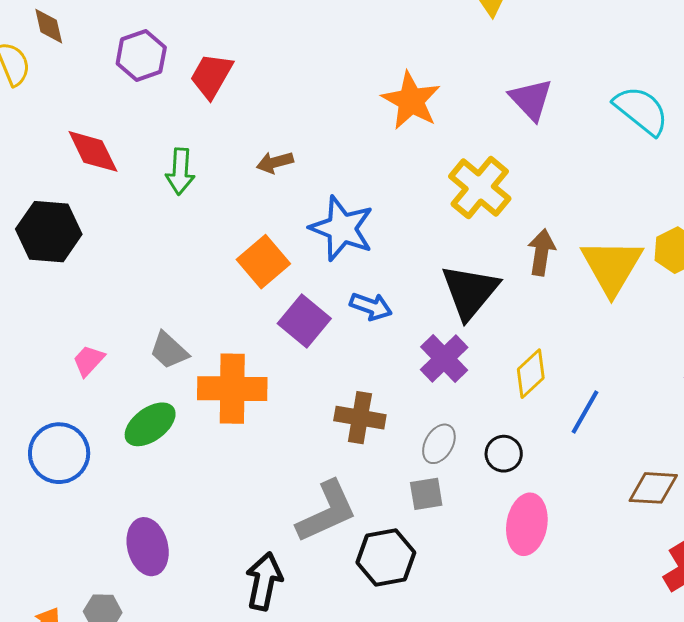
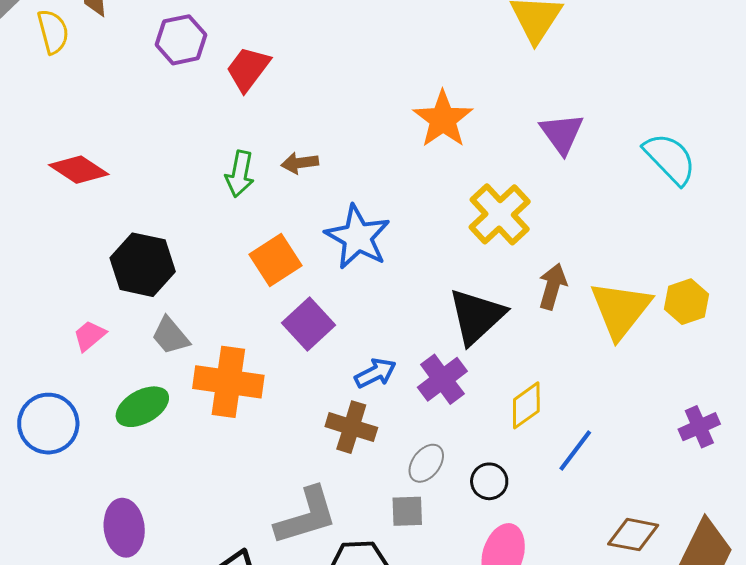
red diamond: (93, 151) -> (79, 170), moved, turned -38
green arrow: (180, 171) -> (240, 174), moved
black hexagon: (49, 232) -> (143, 265), moved
blue arrow: (371, 306) -> (375, 373), moved, turned -54

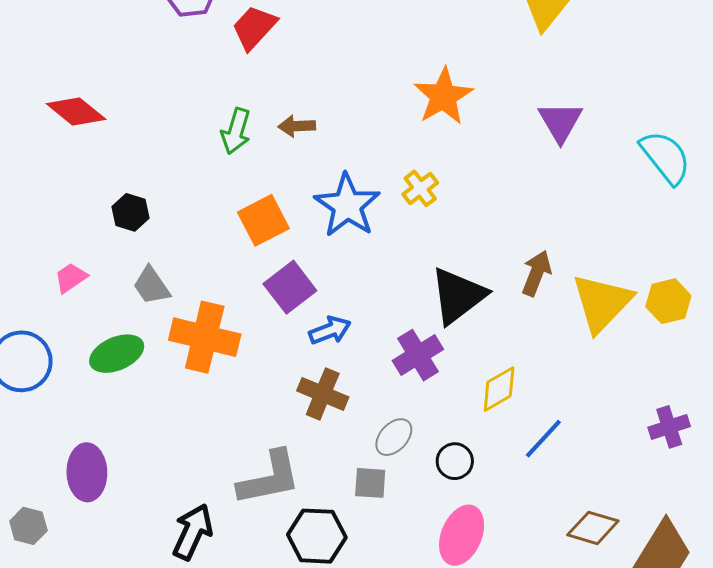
yellow cross: (500, 214) -> (420, 188), moved, size x0.6
black hexagon: (143, 265) -> (131, 212), size x0.6
blue arrow: (375, 373) -> (330, 330), moved

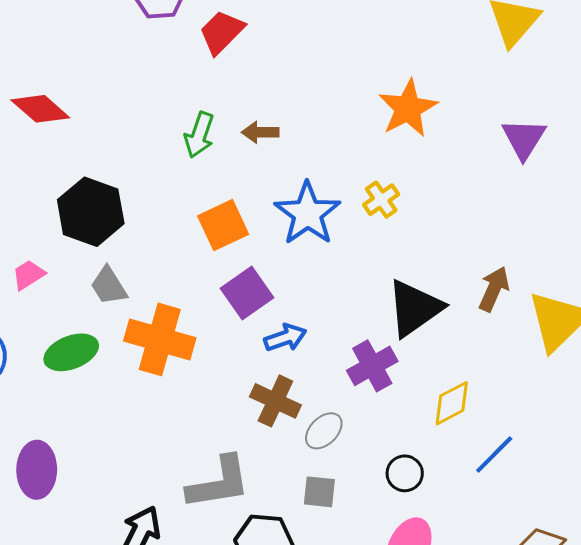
black hexagon: (131, 212) -> (91, 212), size x1.8
gray ellipse: (394, 437) -> (324, 431), moved

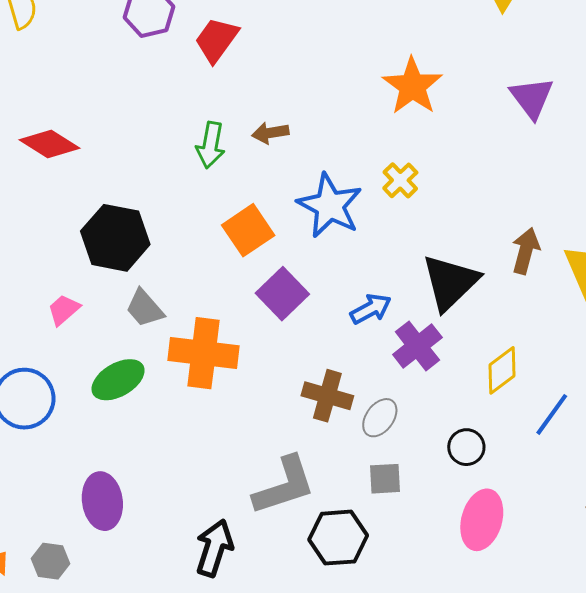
blue arrow: (285, 338) -> (371, 309), moved

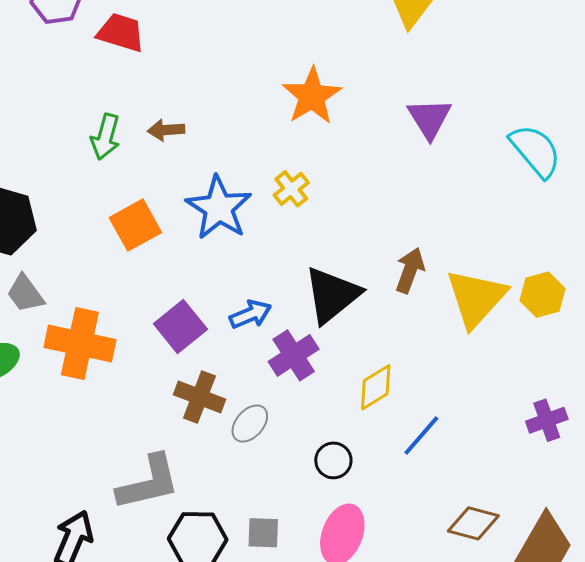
red trapezoid: (217, 40) -> (121, 33), turned 66
purple square: (282, 294) -> (180, 326), moved
gray square: (385, 479) -> (263, 533), moved

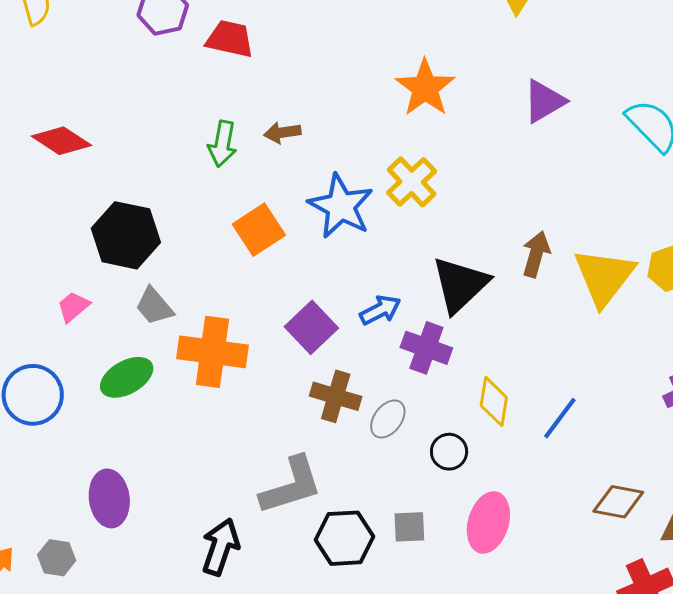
purple triangle: (430, 118) -> (544, 101), turned 36
yellow cross: (291, 189) -> (412, 182), size x1.4
purple cross: (294, 355) -> (426, 348), turned -33
yellow diamond: (376, 387) -> (494, 401), moved, turned -45
black circle: (333, 460) -> (449, 452), moved

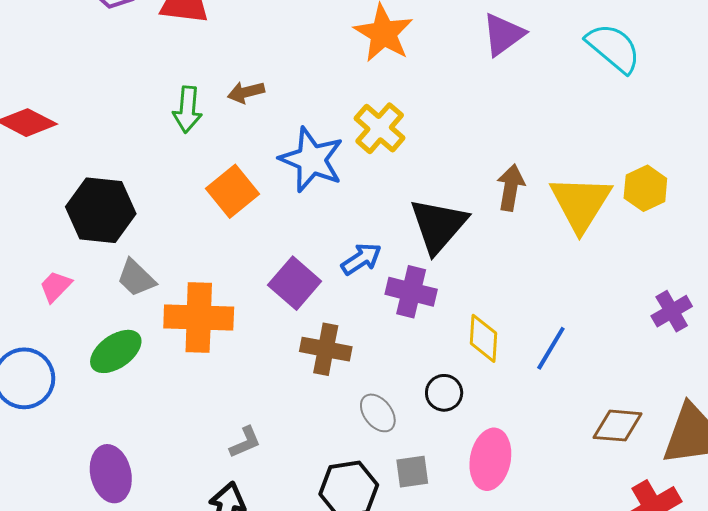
gray ellipse: (388, 419) -> (378, 413), moved, turned -69
gray L-shape: (291, 485) -> (245, 442), moved, size x0.5

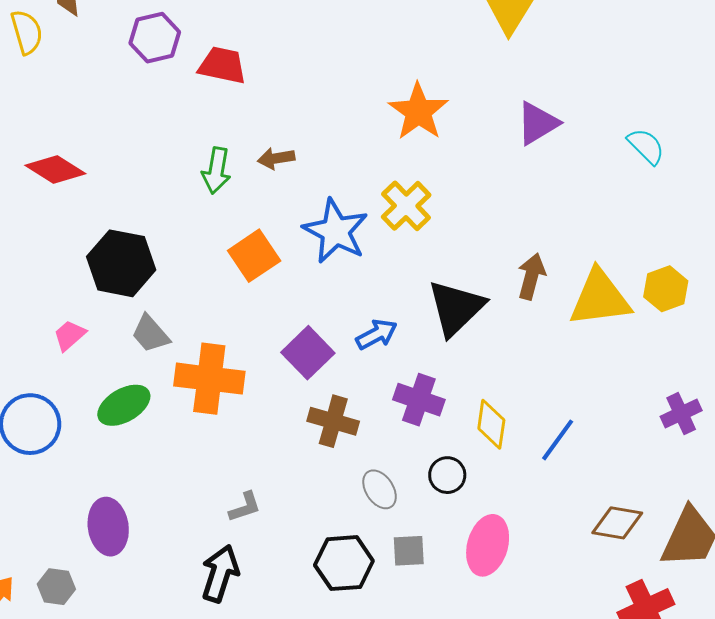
cyan semicircle: (613, 48) -> (646, 146), size x0.7
yellow triangle: (581, 203) -> (600, 298), turned 46
purple cross: (411, 292) -> (419, 400), moved

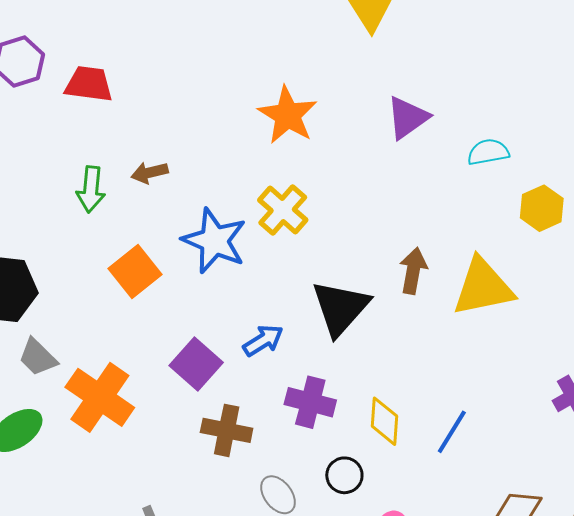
cyan semicircle: (646, 146) -> (488, 152), moved, turned -51
yellow hexagon: (666, 289) -> (542, 208), moved
orange cross: (209, 379) -> (100, 397), turned 32

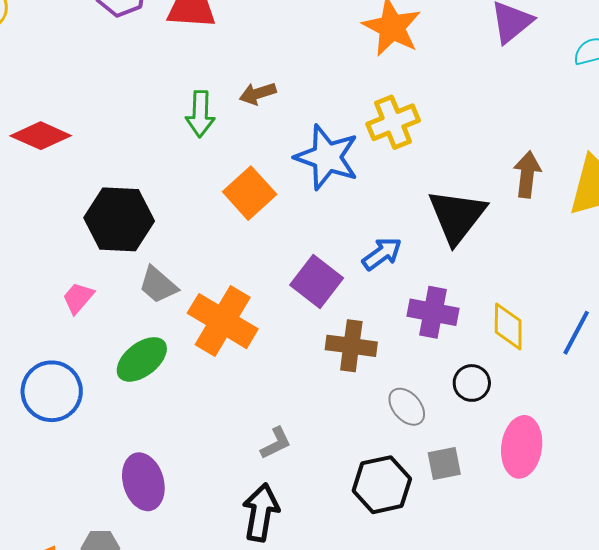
yellow cross: (283, 210) -> (393, 122), turned 30

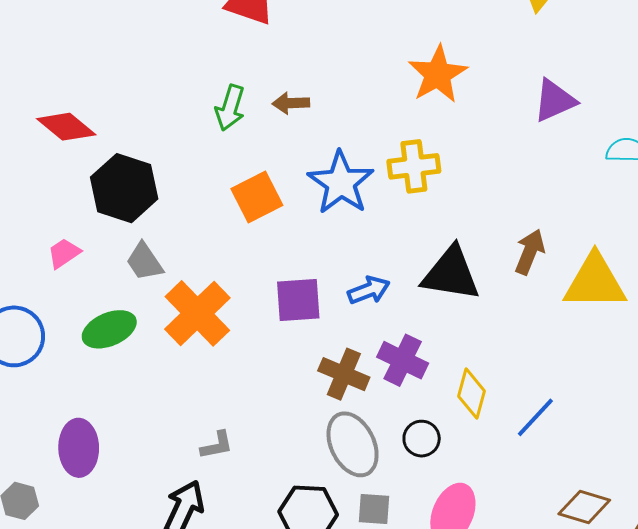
red diamond: (41, 136) -> (66, 127), moved
black triangle: (457, 216) -> (451, 274), turned 46
purple square: (317, 282) -> (298, 300), turned 33
brown cross: (351, 346) -> (344, 374), moved
gray ellipse: (407, 407) -> (353, 444), size x1.6

